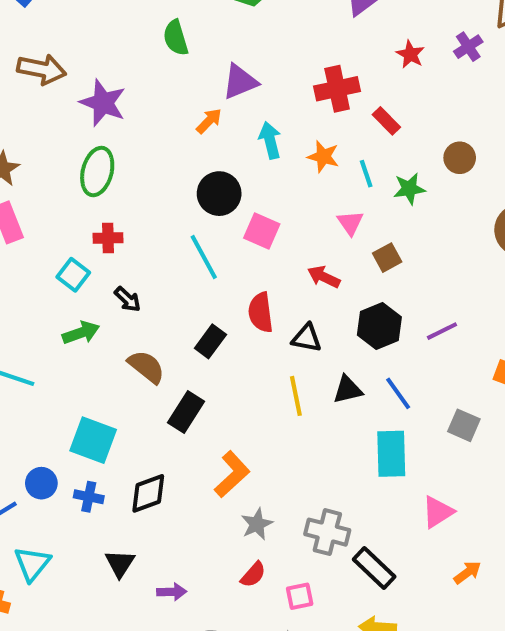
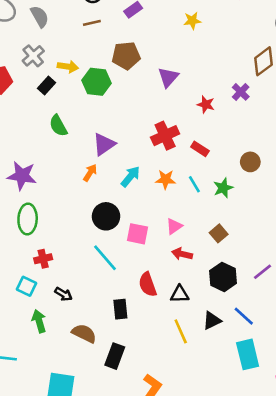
cyan arrow: (270, 140) -> (130, 176), turned 65
pink triangle: (350, 223) -> (174, 226), moved, turned 42
green arrow: (81, 333) -> (39, 321), turned -75
black rectangle: (210, 341) -> (120, 309), turned -30

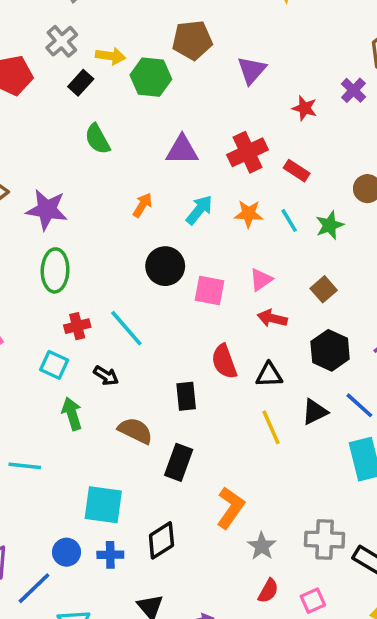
purple triangle: (104, 144) -> (182, 150), moved, turned 35
cyan line: (105, 258) -> (126, 328), moved

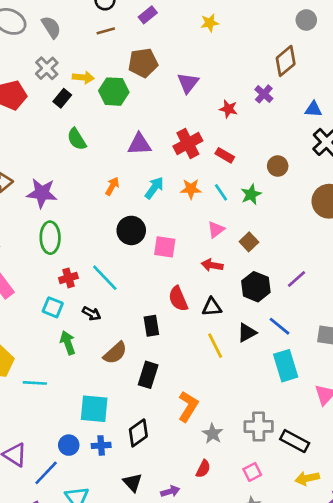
pink triangle: (261, 280) -> (216, 229), moved
brown semicircle: (135, 431) -> (115, 353), turned 115
red semicircle: (268, 591) -> (203, 469), moved

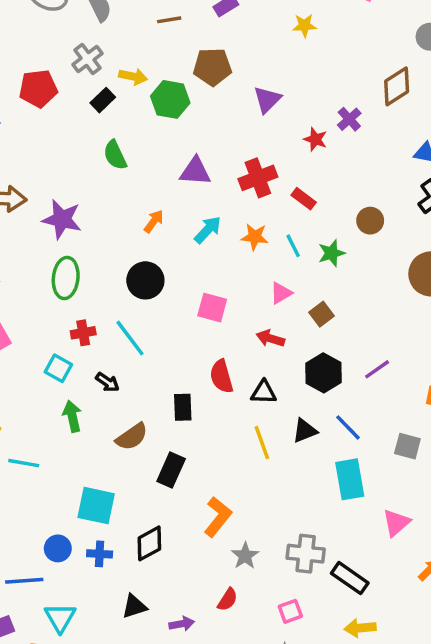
purple cross: (264, 94) -> (349, 119), moved
black circle: (131, 230) -> (145, 280), moved
blue line: (46, 473) -> (24, 581), turned 36
black triangle: (132, 482) -> (134, 606), turned 48

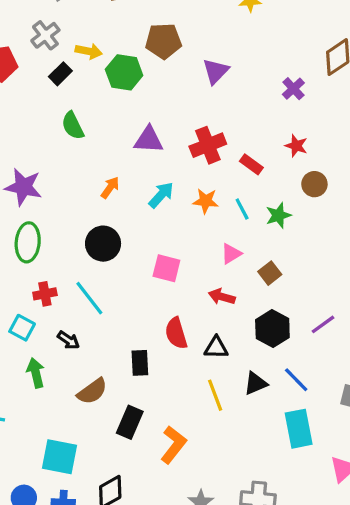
red star: (315, 139) -> (296, 146), moved
orange L-shape: (218, 517) -> (173, 445), moved

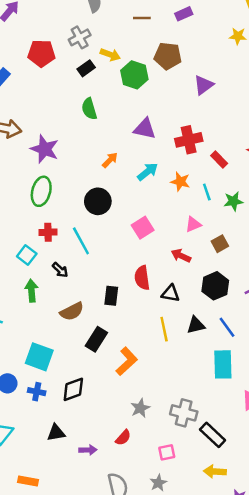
pink square: (166, 268) -> (143, 228), turned 35

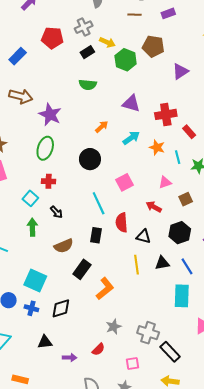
green semicircle: (89, 109) -> (88, 85), turned -72
cyan line: (81, 241) -> (99, 203), moved

